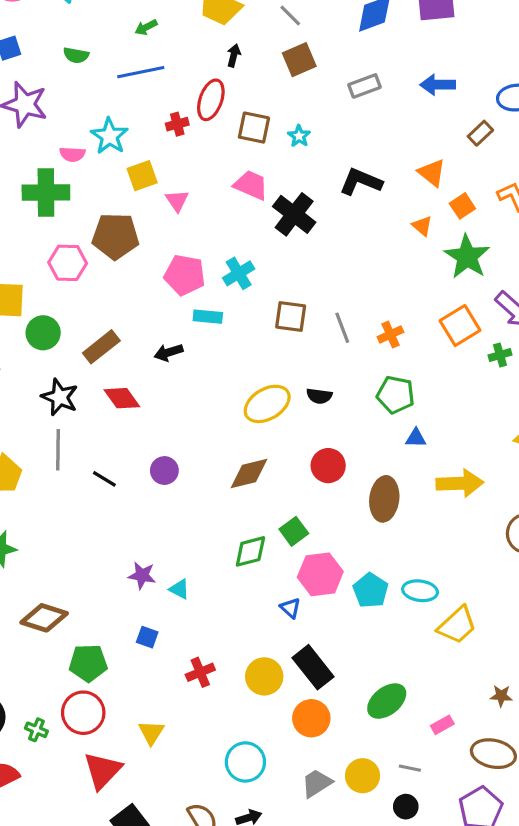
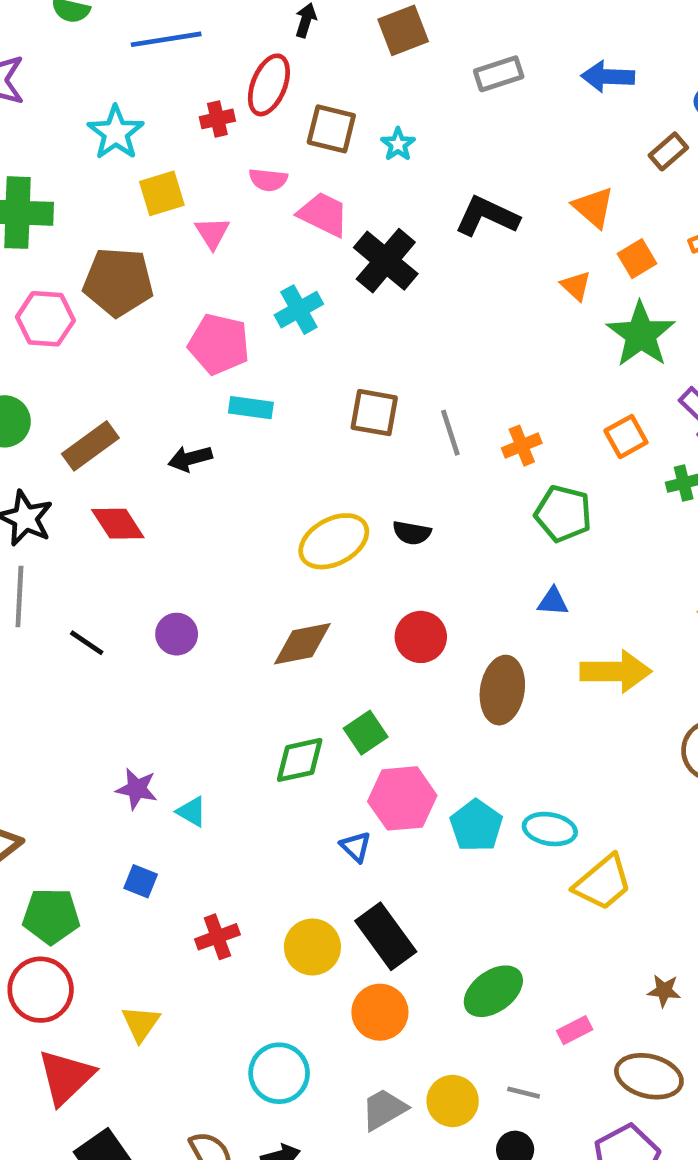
pink semicircle: (72, 154) -> (268, 180), moved
cyan cross: (239, 273) -> (299, 310), moved
orange square: (460, 326) -> (626, 437), size x0.7
green pentagon: (396, 395) -> (563, 514), moved

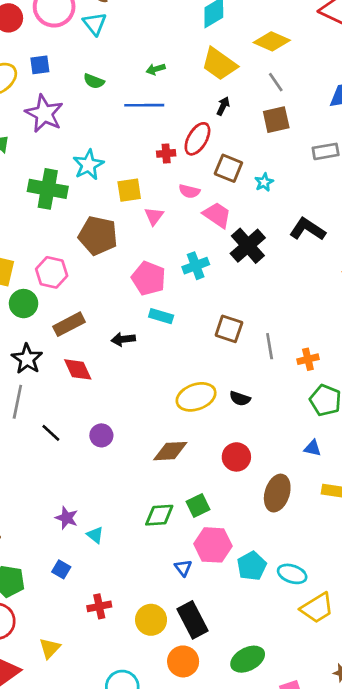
cyan star: (116, 133) -> (88, 165), moved
pink hexagon: (45, 319) -> (52, 272), moved

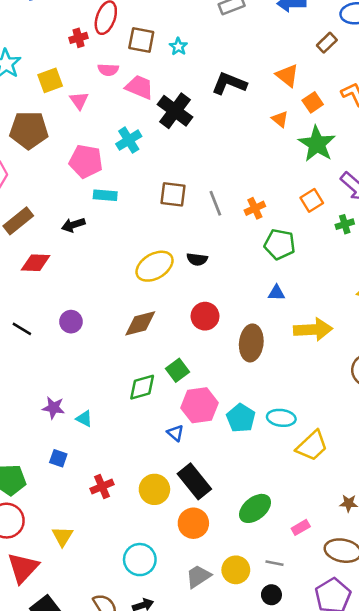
red diamond: (78, 369) -> (36, 263), turned -52

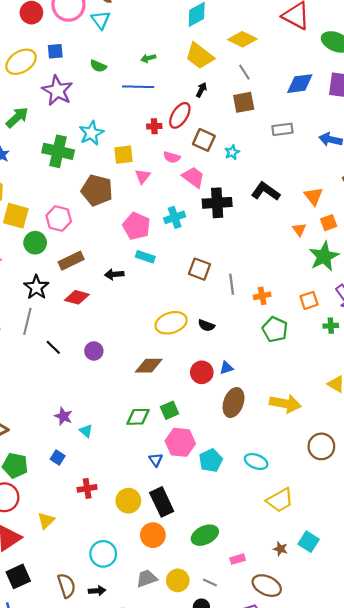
black cross: (175, 111) -> (217, 203), turned 36
blue triangle: (276, 293) -> (226, 368), moved, turned -32
cyan ellipse: (281, 418) -> (256, 461), moved
yellow trapezoid: (312, 446) -> (280, 500), moved

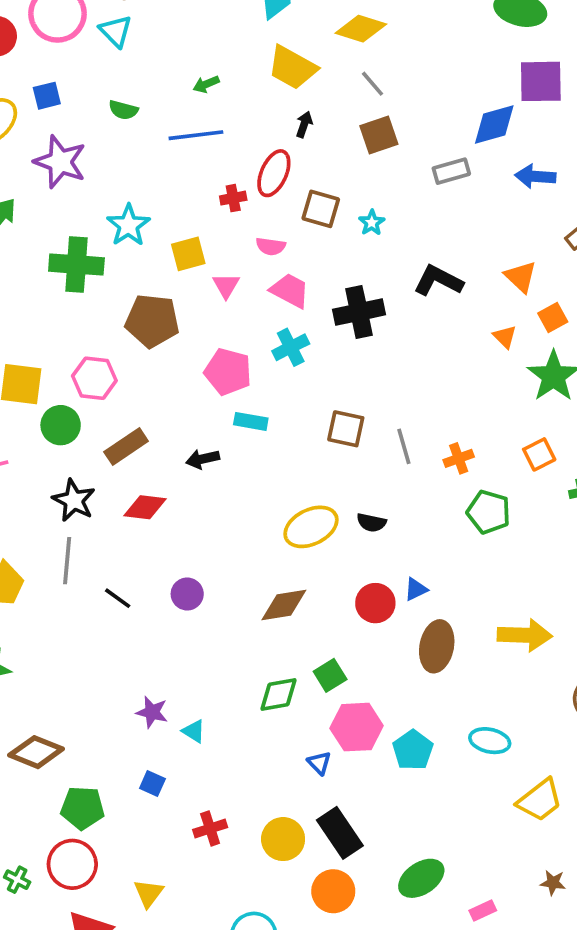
blue diamond: (300, 84) -> (494, 124), moved
pink trapezoid: (193, 177) -> (290, 291), moved

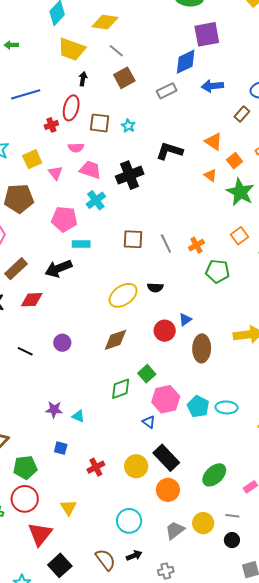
green arrow: (206, 84) -> (11, 45), moved, turned 32
black arrow: (203, 459) -> (58, 268), size x1.5
cyan ellipse: (490, 741) -> (227, 407), moved

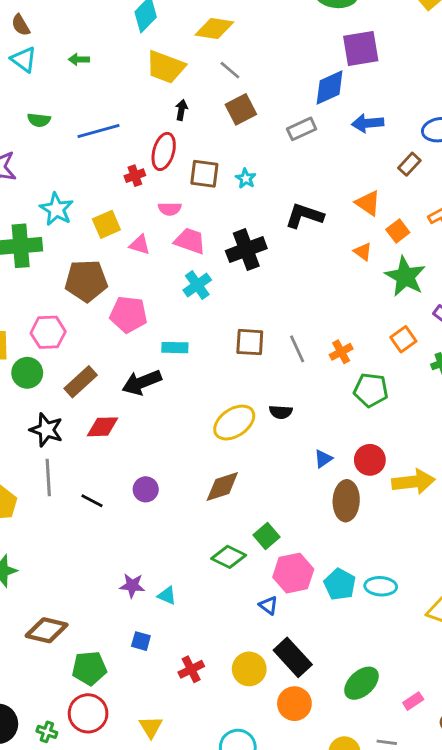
pink triangle: (55, 173) -> (140, 245), turned -35
pink pentagon: (64, 219) -> (128, 314), moved
red circle: (165, 331) -> (370, 460), moved
green diamond: (121, 389) -> (229, 557), turned 45

